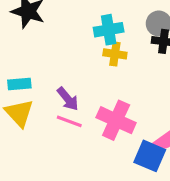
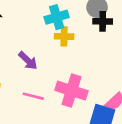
purple arrow: (68, 99) -> (28, 61), moved

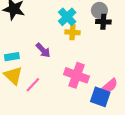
cyan cross: (57, 17) -> (67, 17), turned -30
pink line: (33, 96) -> (33, 85), moved, turned -63

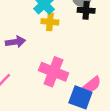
purple arrow: (43, 50) -> (15, 42), turned -56

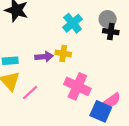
yellow cross: (50, 22) -> (63, 54), moved

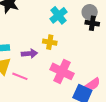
purple arrow: (44, 57) -> (29, 54), moved
pink line: (30, 93) -> (20, 76), turned 63

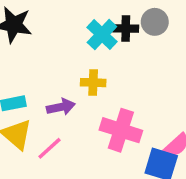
black cross: (92, 23) -> (126, 28), moved
pink line: (20, 76) -> (50, 148), turned -56

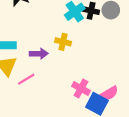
pink cross: (121, 130) -> (81, 88), moved, size x0.7

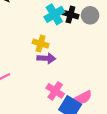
purple arrow: (39, 54) -> (46, 58), moved

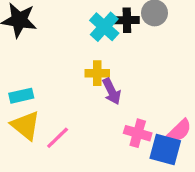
purple arrow: (46, 58) -> (112, 91), turned 78

